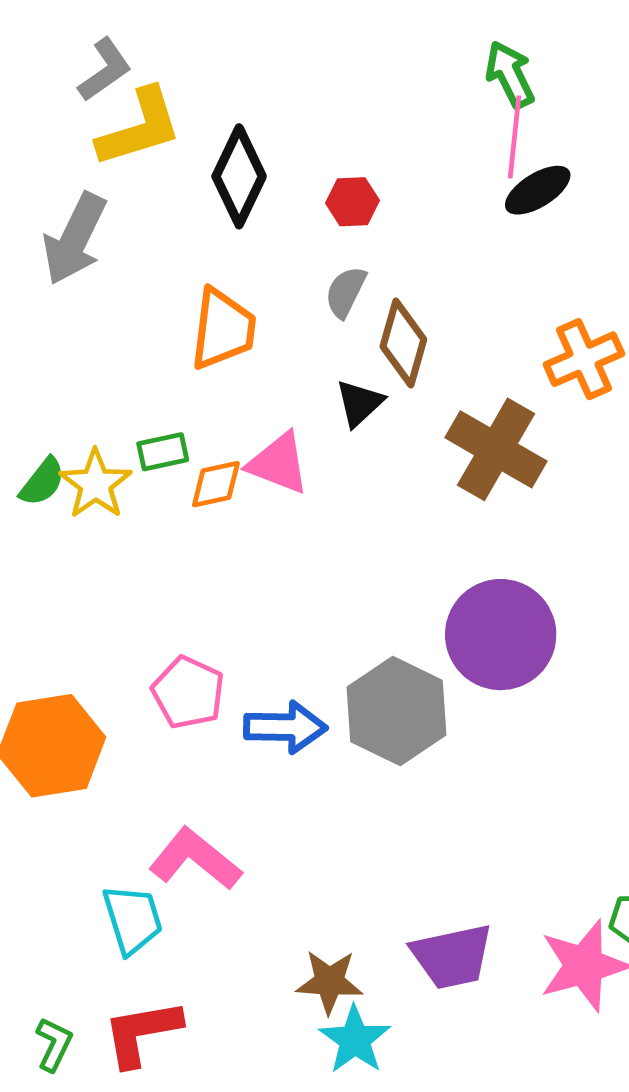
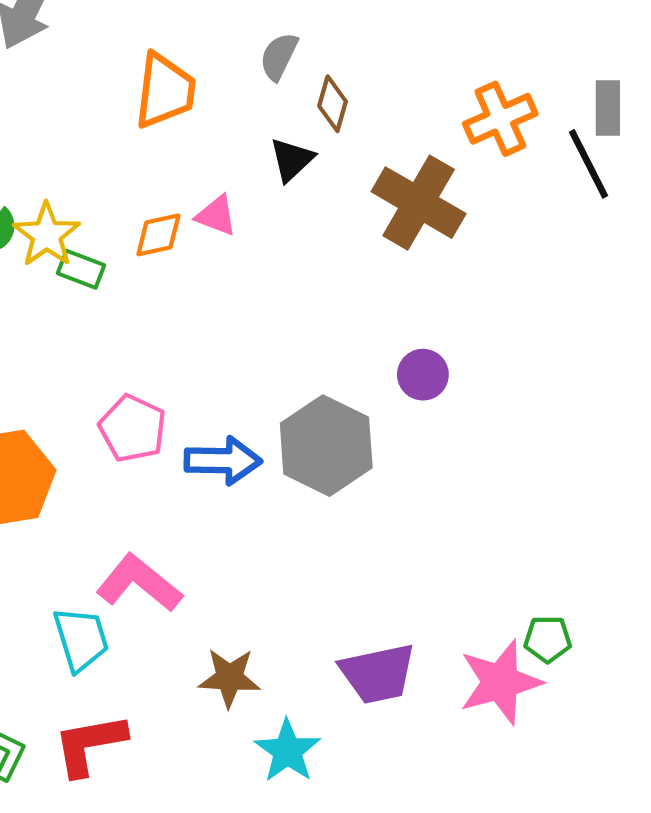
brown diamond: (403, 343) -> (333, 104), size x0.7
green rectangle: (163, 452) -> (81, 269), moved, turned 33
pink triangle: (278, 463) -> (216, 216), size x0.7
purple circle: (501, 635) -> (423, 375), size x0.5
brown star: (329, 982) -> (229, 678), moved

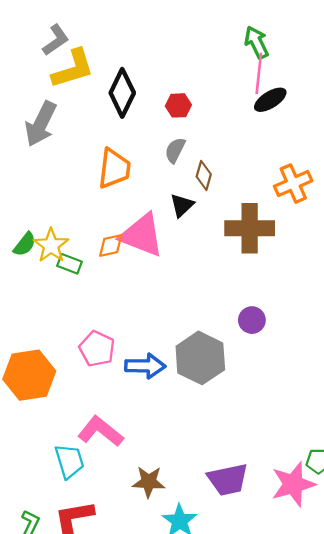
brown cross: (419, 203) -> (250, 228), turned -30
pink triangle: (216, 216) -> (142, 235), size x2.0

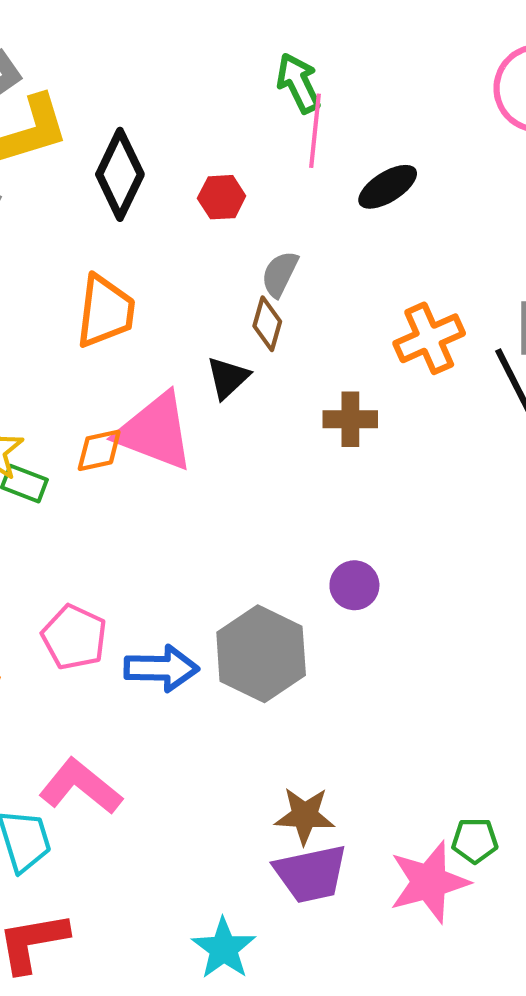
green arrow: (256, 42) -> (298, 83), moved
pink line: (259, 73) -> (315, 131), moved
gray semicircle: (175, 150) -> (280, 274), moved
brown cross: (250, 228) -> (350, 419), size x0.6
brown star: (149, 482) -> (305, 816), moved

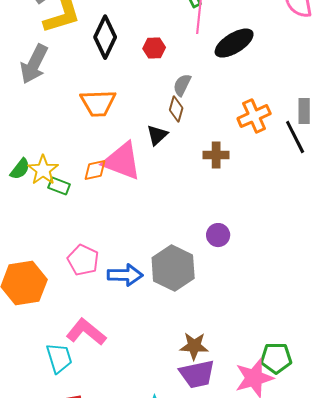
black ellipse: (388, 187) -> (234, 43), size x1.4
orange trapezoid: (105, 311) -> (98, 103), turned 81
green pentagon: (475, 841) -> (276, 358), size x1.4

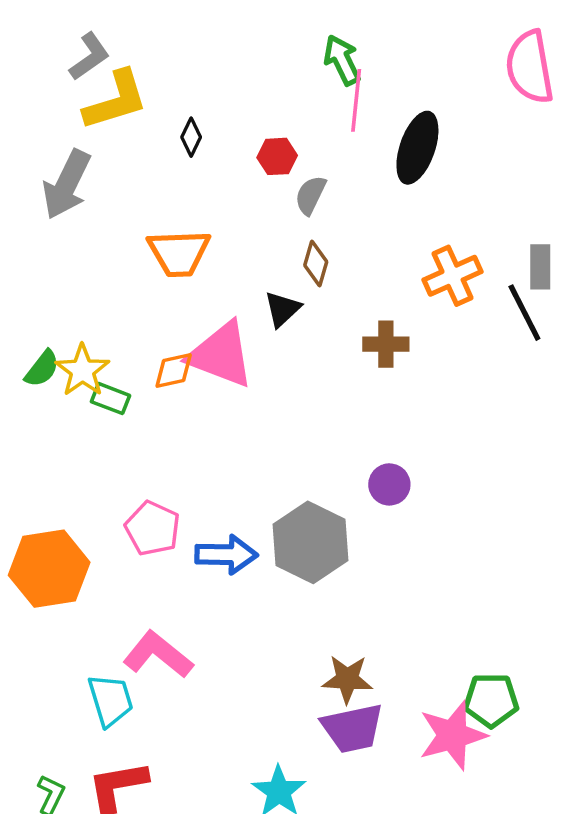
black diamond: (105, 37) -> (191, 137), size x0.5
black ellipse: (234, 43) -> (417, 148), turned -39
gray semicircle: (182, 85) -> (310, 195), moved

